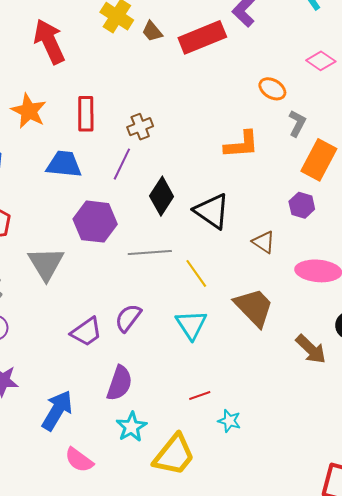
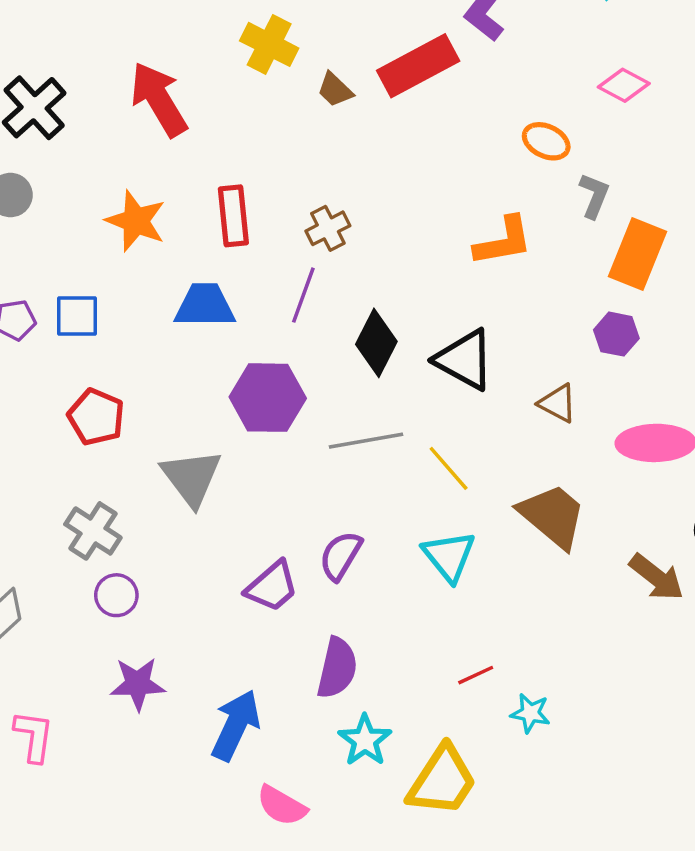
brown trapezoid: (152, 31) -> (335, 90), moved

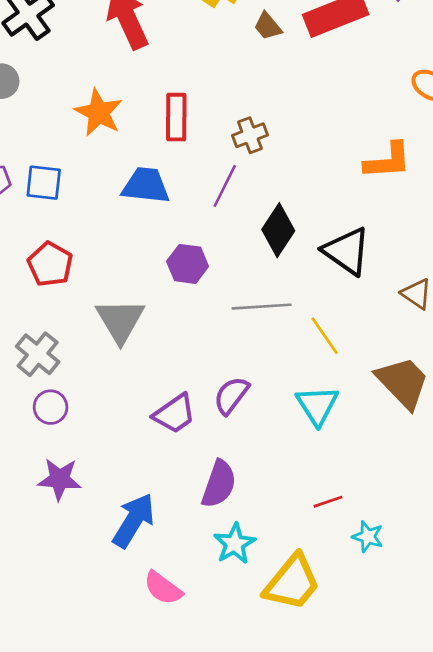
purple hexagon: (268, 398) -> (188, 264), size x0.7

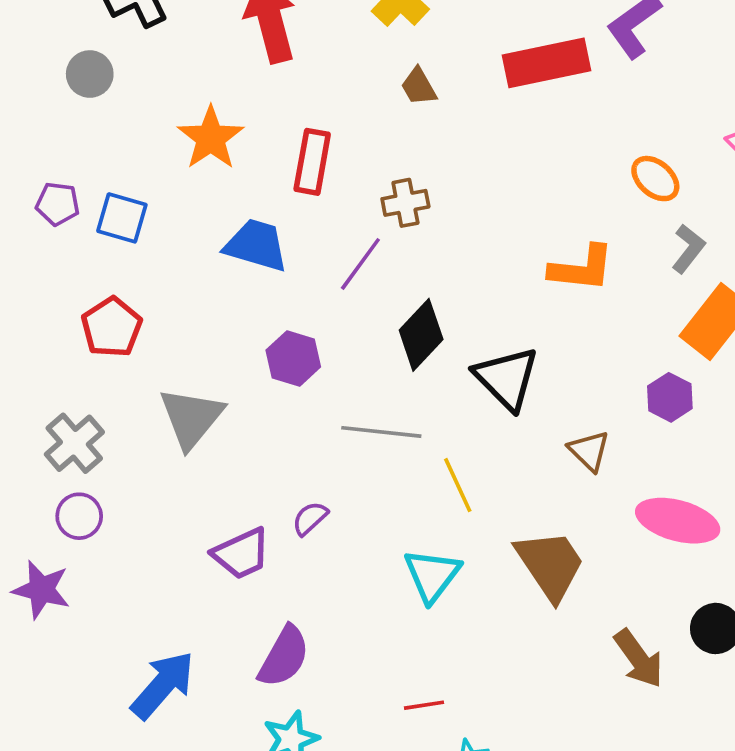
brown trapezoid: (268, 26) -> (419, 87), moved
purple semicircle: (231, 395) -> (310, 518), moved, size x0.7
purple star: (60, 479) -> (41, 590), moved

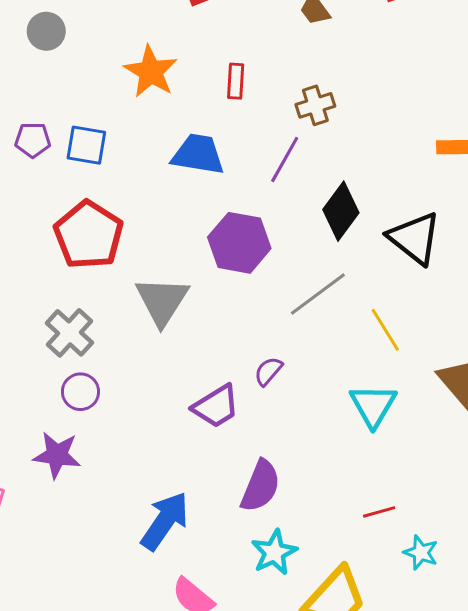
red rectangle: (312, 162) -> (236, 81), size x0.7
red pentagon: (112, 327) -> (89, 235), size x1.4
purple hexagon: (293, 359) -> (239, 243), size x1.4
gray line: (381, 432) -> (318, 294), turned -36

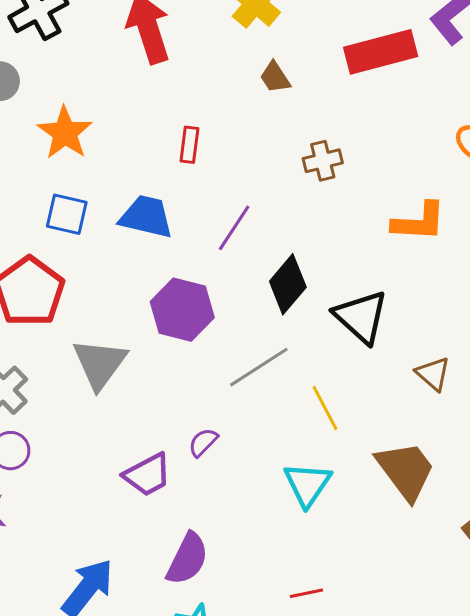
orange star: (151, 72) -> (65, 133), moved
brown cross: (315, 105) -> (323, 161), moved
blue square: (86, 145) -> (67, 214), moved

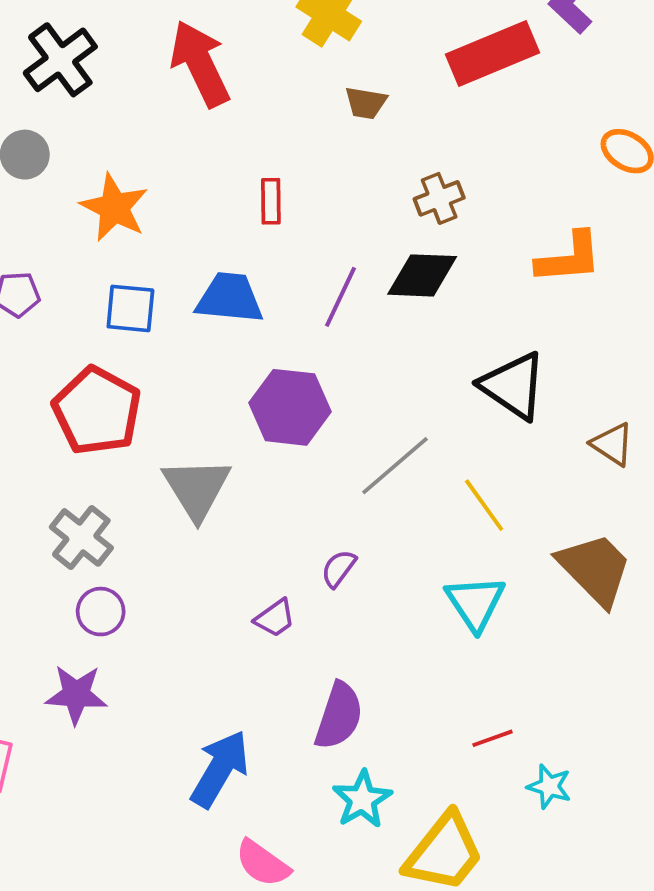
brown trapezoid: (275, 77) -> (366, 103), turned -40
black diamond: (288, 284) -> (422, 275), moved, turned 60
purple trapezoid: (147, 475) -> (275, 618), size x0.7

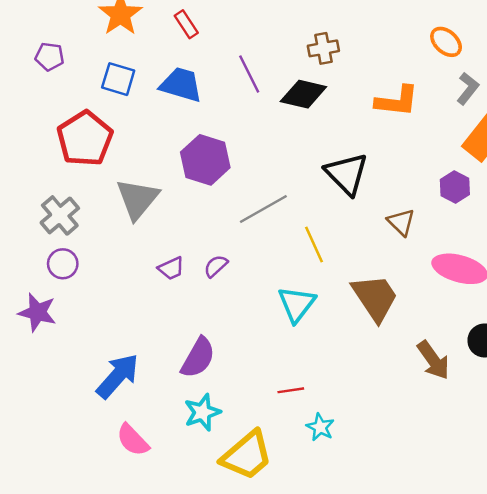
red rectangle: (271, 201) -> (186, 24), moved, turned -44
purple line: (341, 297) -> (249, 74), moved, turned -63
purple trapezoid: (275, 618) -> (171, 268), moved

